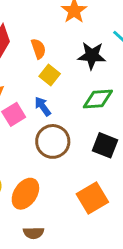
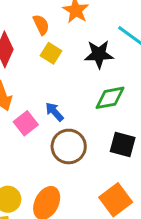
orange semicircle: (38, 49) -> (41, 25), moved
yellow square: (50, 75) -> (51, 53), moved

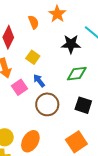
yellow square: (51, 53) -> (33, 57), moved

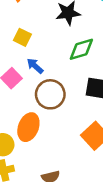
orange ellipse: (30, 141) -> (28, 127), moved

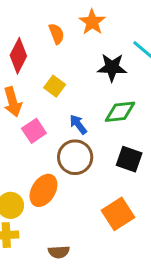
blue arrow: (35, 66) -> (78, 124), moved

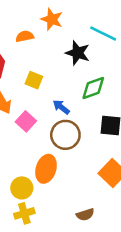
orange semicircle: (57, 34) -> (25, 36), turned -66
black star: (112, 67) -> (78, 53), turned 30
brown semicircle: (59, 252) -> (85, 215), moved

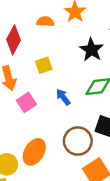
yellow square: (34, 80) -> (44, 65), turned 35
brown circle: (65, 135) -> (78, 141), moved

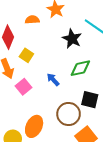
yellow square: (44, 65) -> (26, 55), moved, turned -32

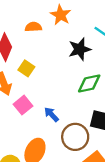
black star: (72, 39) -> (80, 49), turned 30
blue arrow: (53, 80) -> (51, 114), moved

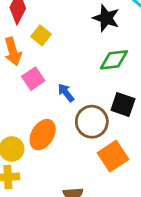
black star: (80, 49) -> (106, 18), turned 30

